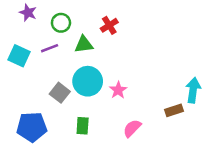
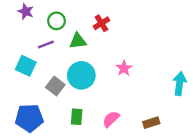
cyan square: (19, 56) -> (26, 66), moved
pink star: (118, 90) -> (124, 68), moved
brown rectangle: (174, 110) -> (151, 123), moved
pink semicircle: (132, 128) -> (111, 119), moved

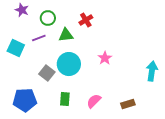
cyan square: (26, 66) -> (16, 48), moved

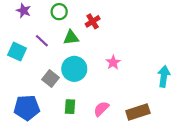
green circle: (48, 18) -> (59, 12), moved
purple line: (39, 38) -> (42, 41), turned 64
brown rectangle: (128, 104) -> (138, 112), size x1.5

